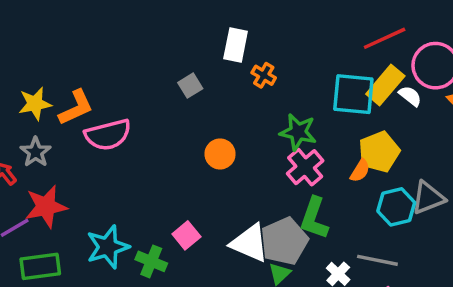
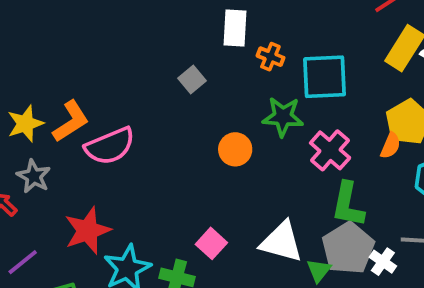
cyan square: (353, 94) -> (325, 77), moved
green star: (298, 132) -> (283, 117), moved
red star: (46, 207) -> (88, 231), moved
gray pentagon: (284, 241) -> (348, 248), moved

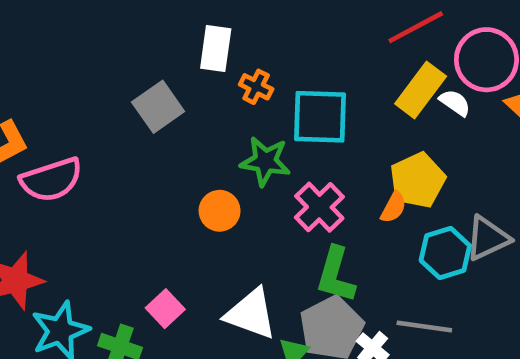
gray square: (192, 79) -> (158, 107), size x1.5
orange circle: (235, 149) -> (220, 211), moved

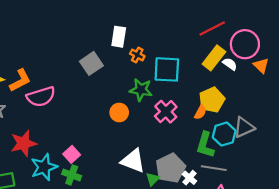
green L-shape: (336, 275) -> (205, 145), moved
pink square: (165, 309) -> (72, 154), moved

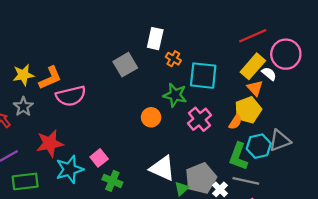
orange triangle: (261, 66) -> (255, 88), moved
green cross: (72, 175) -> (112, 181), moved

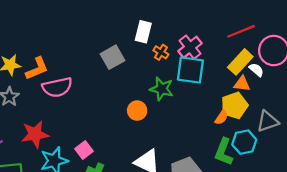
orange triangle: (255, 88) -> (242, 84), turned -42
pink cross: (199, 119) -> (190, 47), moved
gray triangle: (280, 141) -> (268, 121), moved

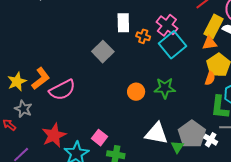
cyan square: (190, 70) -> (172, 45), turned -32
orange triangle: (242, 84) -> (210, 43), moved
green star: (162, 89) -> (165, 88), moved

